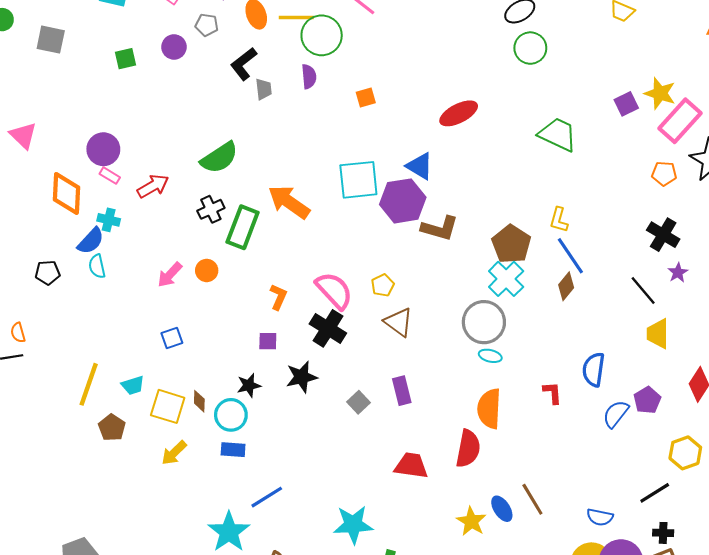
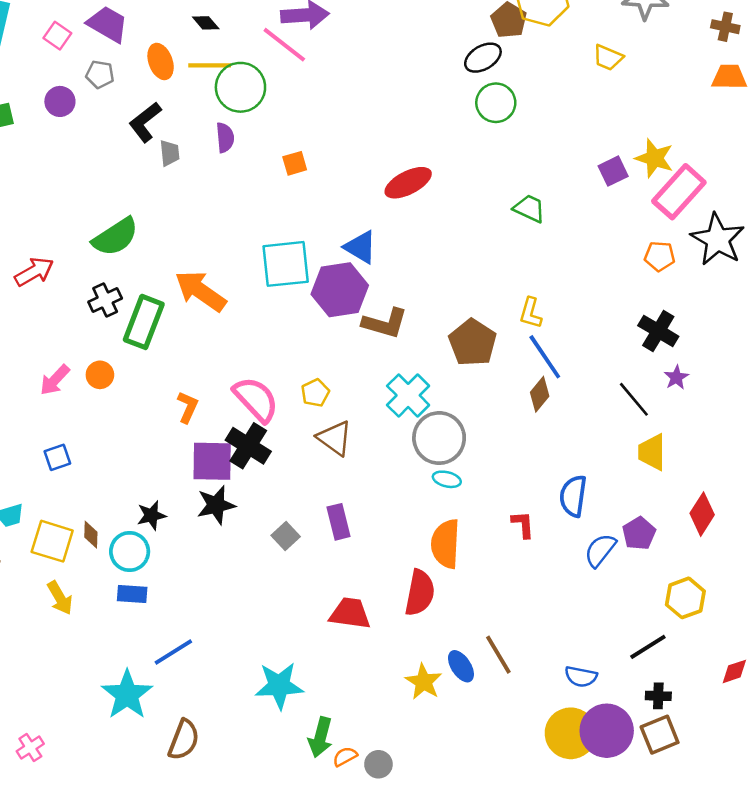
green trapezoid: (558, 134) -> (529, 208), size x0.7
cyan cross: (506, 279) -> (408, 395), moved
purple square: (268, 341) -> (212, 461), moved, size x1.8
yellow arrow: (174, 453) -> (60, 598), turned -76

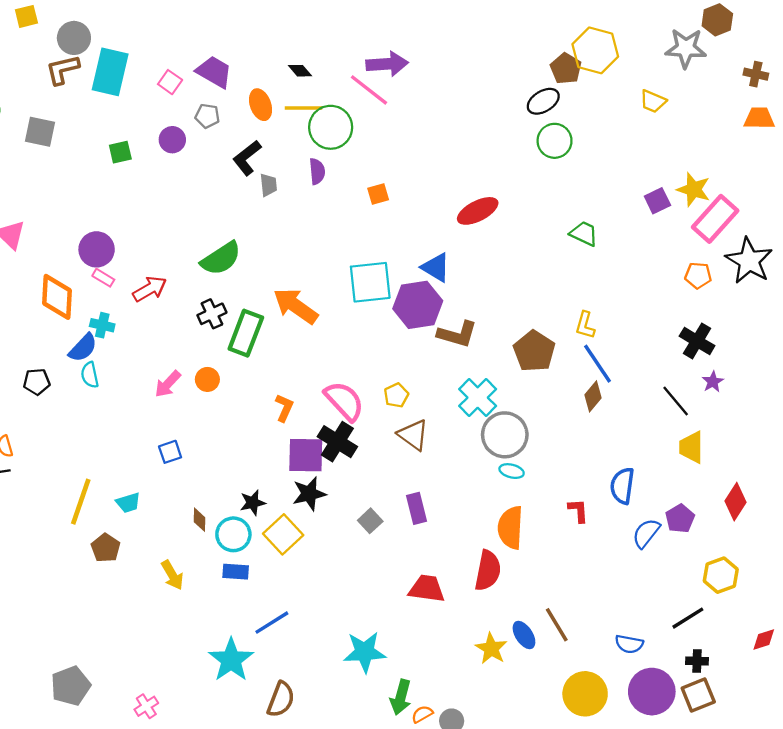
yellow square: (52, 541) -> (283, 534), moved, turned 30
yellow circle: (571, 733) -> (585, 694), moved

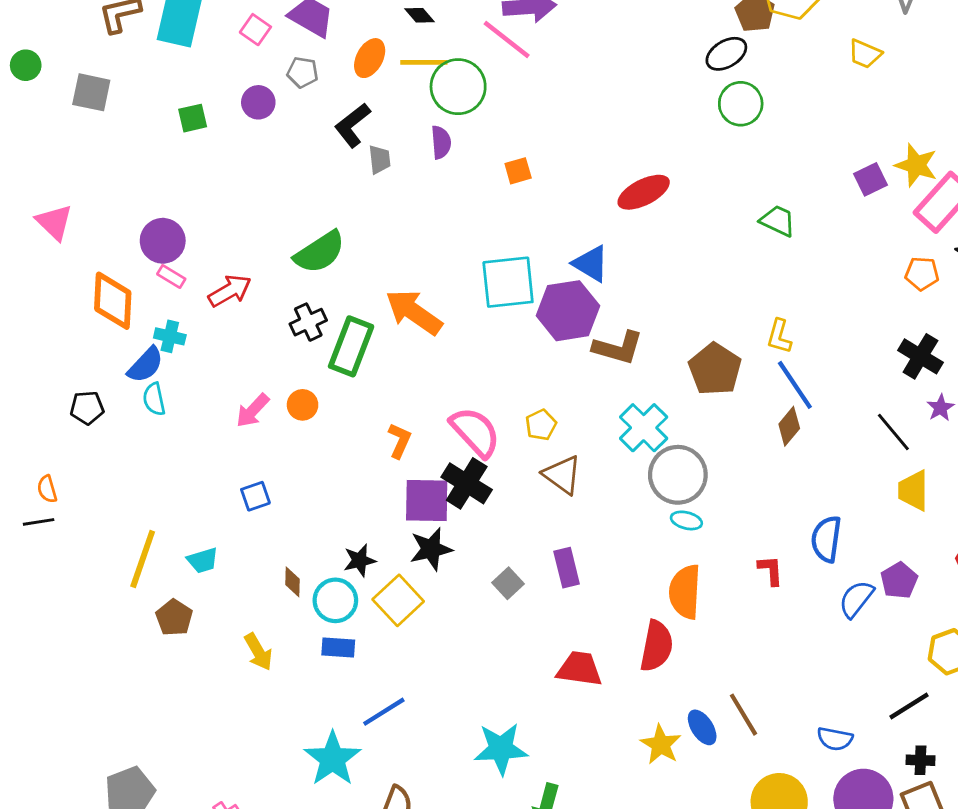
orange ellipse: (261, 105) -> (370, 58), turned 48

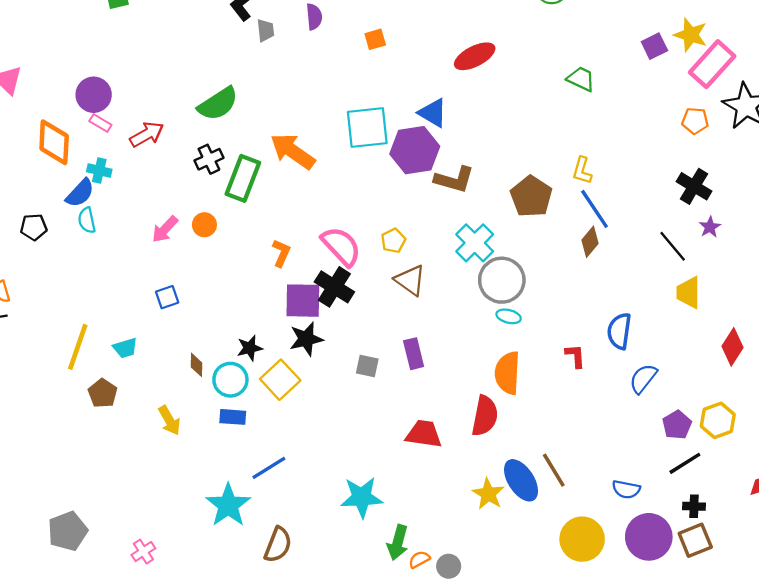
purple pentagon: (899, 580) -> (677, 425), moved
gray square: (508, 583) -> (367, 366), turned -35
blue ellipse: (702, 727) -> (521, 480), size x1.5

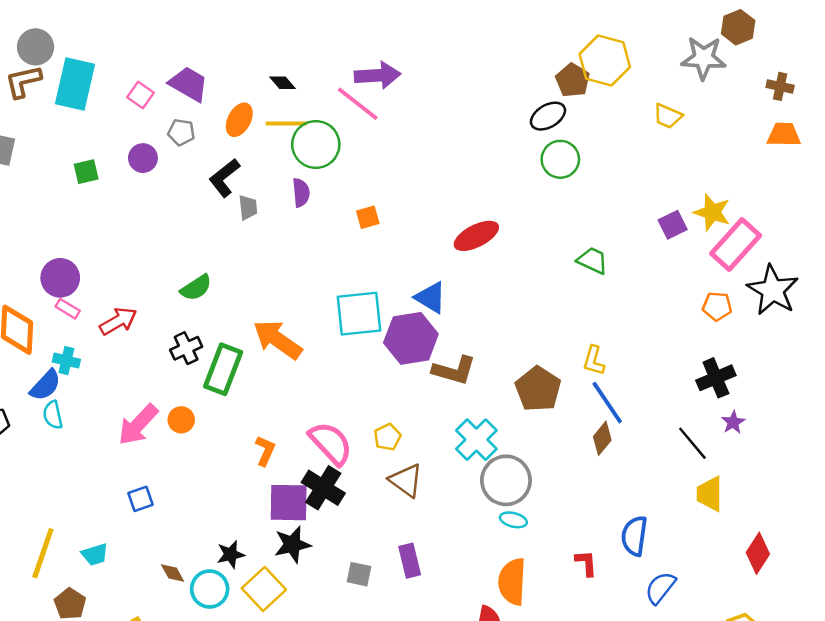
green semicircle: (218, 104) -> (196, 288), size x0.7
black cross: (694, 186) -> (716, 378), turned 36
pink arrow: (165, 229) -> (138, 425), size x1.4
brown diamond: (197, 365) -> (173, 573), turned -30

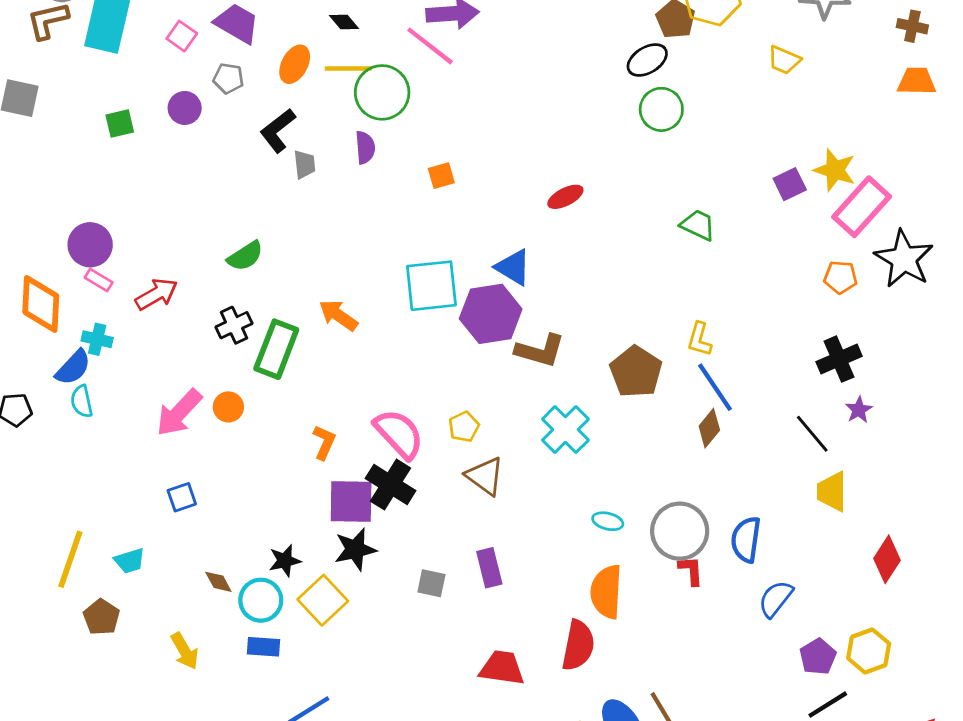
red ellipse: (476, 236) -> (565, 197), size x0.7
orange arrow: (278, 340) -> (338, 315), size x0.7
gray circle: (506, 480) -> (680, 531), moved

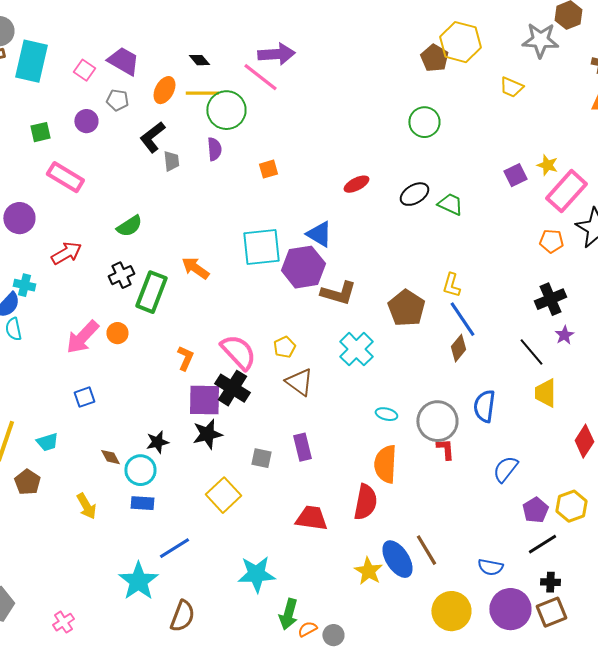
black ellipse: (647, 60) -> (414, 194), moved
yellow star: (835, 170) -> (547, 165), size x0.7
pink rectangle: (99, 280) -> (65, 177), moved, size x1.8
blue semicircle: (746, 540) -> (484, 406), moved
yellow square: (323, 600) -> (223, 495), moved

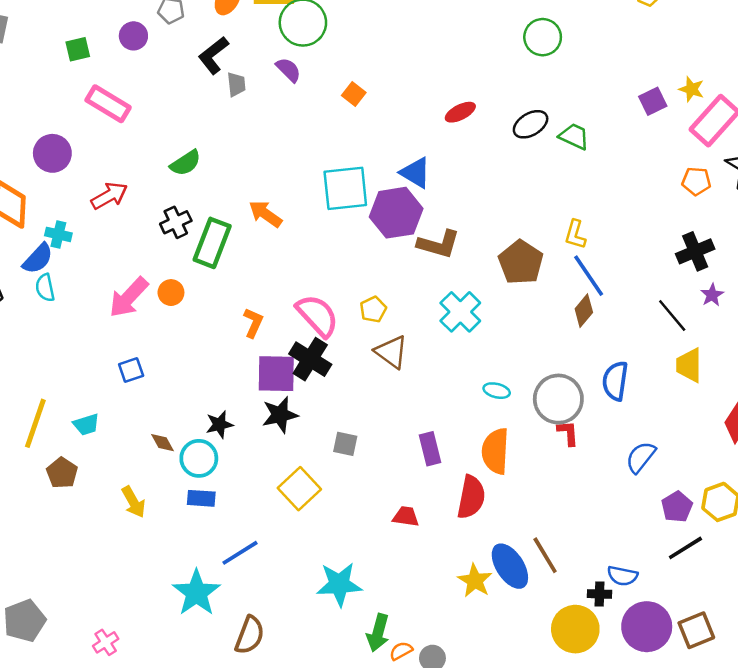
purple semicircle: (214, 149) -> (288, 70), turned -40
orange square: (268, 169) -> (354, 94), turned -36
purple rectangle: (302, 447) -> (430, 449), moved
red trapezoid: (311, 518) -> (406, 516), size x0.7
black cross: (550, 582) -> (600, 594), moved

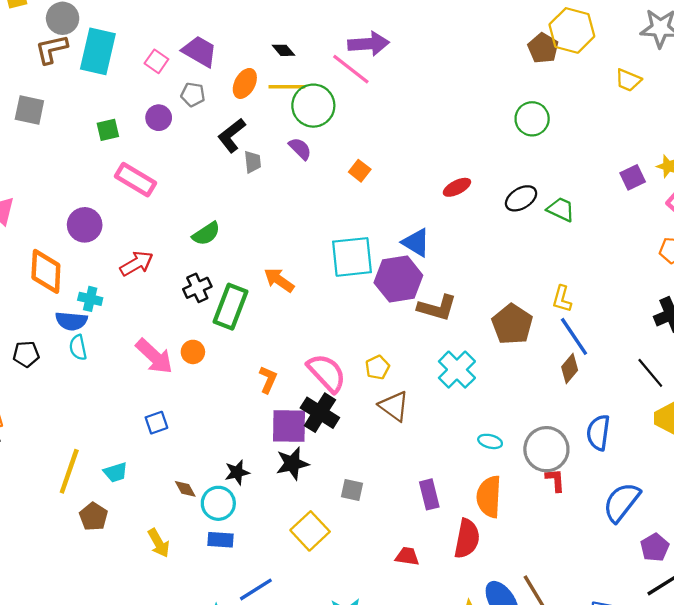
blue semicircle: (38, 259) -> (71, 321), turned 52
pink arrow: (129, 297) -> (154, 356), turned -90
blue semicircle: (641, 457) -> (622, 502), size x1.4

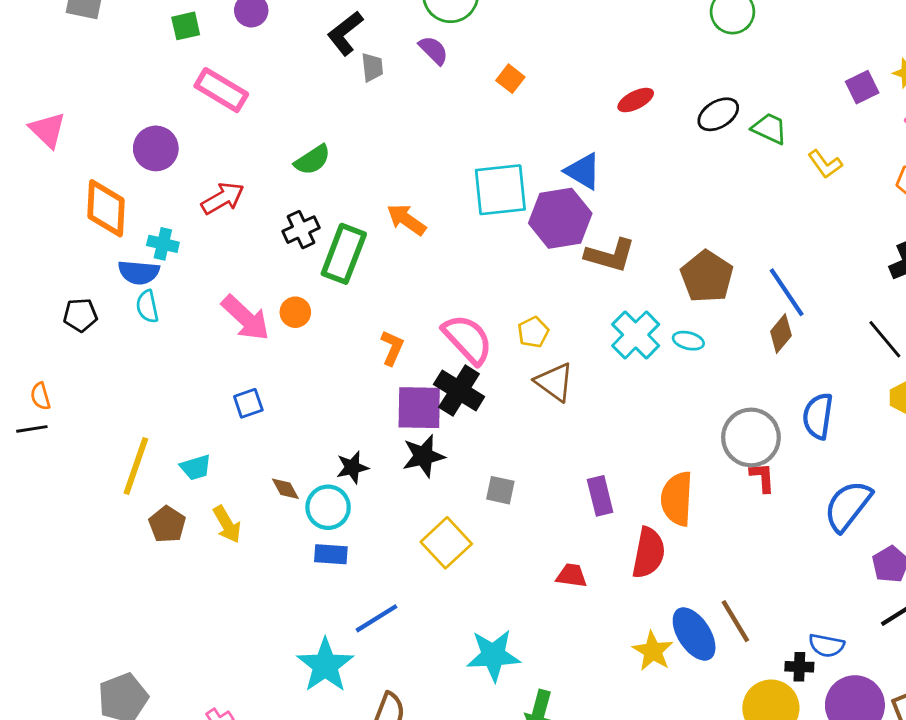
yellow L-shape: (562, 299) -> (825, 164), moved, turned -52
cyan ellipse: (490, 441) -> (688, 341), moved
yellow arrow: (159, 543) -> (227, 524), moved

